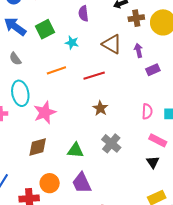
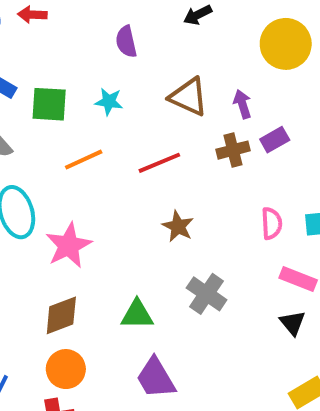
brown cross: (136, 18) -> (233, 150), moved
green square: (45, 29) -> (49, 104), moved, turned 36
orange circle: (50, 183) -> (66, 369), moved

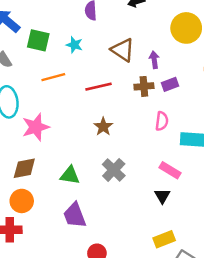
pink semicircle: (272, 223) -> (162, 121), moved

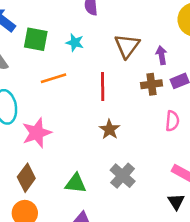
brown triangle: (123, 50) -> (127, 46), turned 35
red line: (98, 87) -> (103, 87), turned -75
brown diamond: (24, 168) -> (26, 178), turned -40

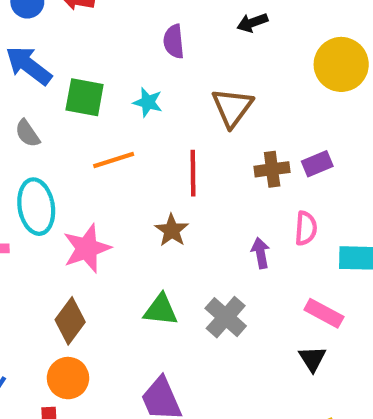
purple arrow: (162, 55) -> (261, 253), moved
brown star: (109, 129) -> (172, 230), moved
green triangle: (76, 183) -> (161, 310), moved

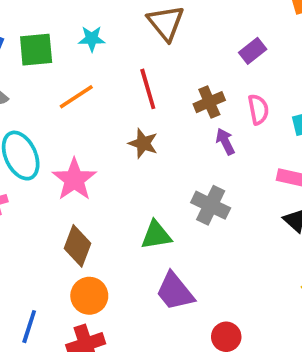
brown cross: (272, 169) -> (209, 102), moved
green triangle: (161, 310) -> (156, 235), moved

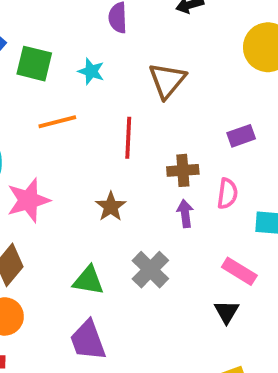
brown star: (143, 143) -> (111, 207), moved

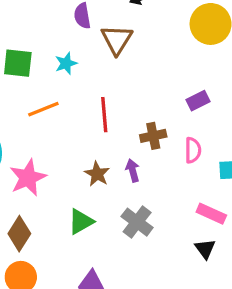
cyan star: (91, 71) -> (66, 63), turned -30
brown triangle: (167, 80) -> (117, 40), moved
purple arrow: (185, 214) -> (133, 170), moved
green triangle: (88, 280) -> (81, 221), moved, turned -32

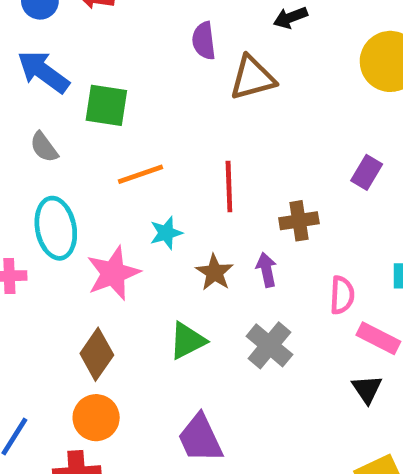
brown triangle: (117, 40) -> (252, 78), turned 40
cyan star: (66, 63) -> (166, 233), moved
purple rectangle: (198, 101) -> (367, 172), turned -35
pink semicircle: (193, 150) -> (342, 295), moved

